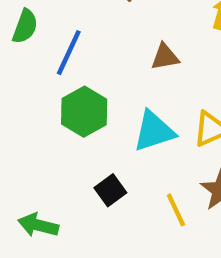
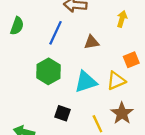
blue line: (69, 53) -> (55, 33), moved
black square: (110, 190) -> (62, 113), turned -35

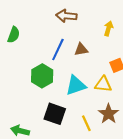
blue line: (55, 33) -> (58, 50), moved
yellow triangle: (116, 81) -> (103, 84), turned 30
black square: (62, 113) -> (55, 114), size x1.5

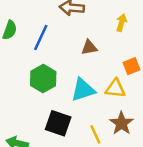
blue line: (58, 50) -> (41, 38), moved

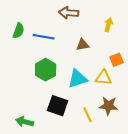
blue line: (41, 38) -> (44, 37), turned 75
brown star: (121, 123) -> (109, 106), turned -30

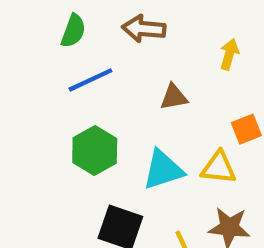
green semicircle: (19, 31) -> (73, 31), moved
blue line: (44, 37) -> (90, 80), turned -35

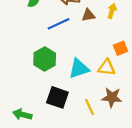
blue line: (90, 80) -> (59, 24), moved
brown triangle: (174, 97) -> (88, 15), moved

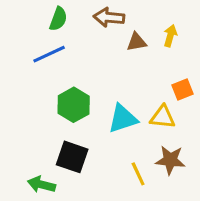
blue line: (59, 24) -> (49, 54), moved
black square: (57, 97) -> (72, 157), moved

